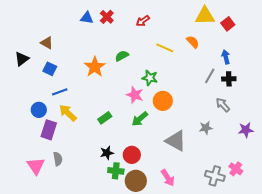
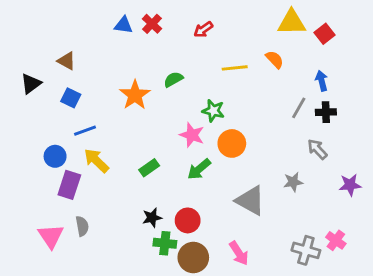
yellow line: (165, 48) -> (235, 68), turned -30

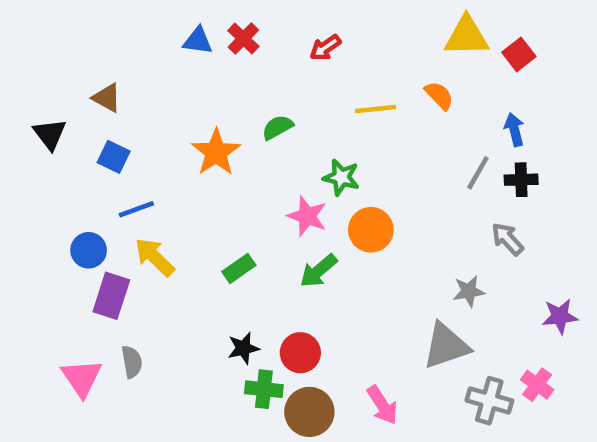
black triangle: (31, 84) -> (50, 134), turned -30
purple star: (350, 185) -> (560, 316), moved
gray triangle: (250, 200) -> (446, 346), moved, turned -48

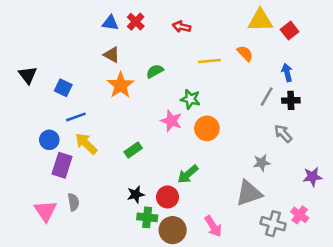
red arrow: (325, 48) -> (181, 27), turned 48
brown triangle: (107, 98) -> (112, 55), moved
green arrow: (319, 271) -> (188, 174), moved

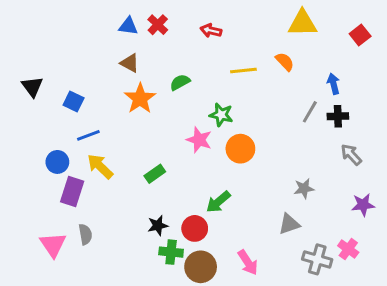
red square: (290, 31) -> (360, 35), moved
gray arrow: (283, 133) -> (351, 155), moved
gray triangle: (249, 193) -> (289, 224), size x0.7

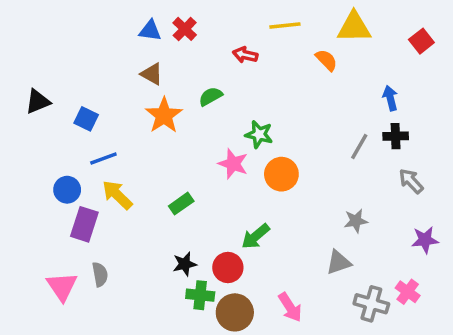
red arrow: (211, 31) -> (245, 55), moved
orange semicircle: (285, 62) -> (326, 60), moved
yellow line: (243, 70) -> (285, 26), moved
black triangle: (32, 87) -> (38, 102), turned 45
gray line: (310, 112) -> (359, 146), moved

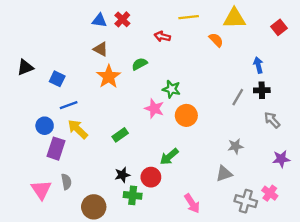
brown circle: (235, 312) -> (94, 207), moved

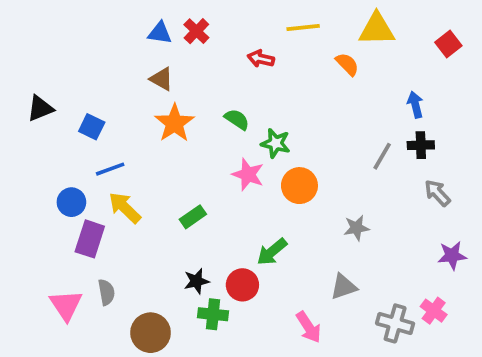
green semicircle: (139, 64) -> (237, 119), moved, turned 63
gray star: (235, 146) -> (356, 228), moved
gray triangle: (224, 174) -> (344, 287), moved

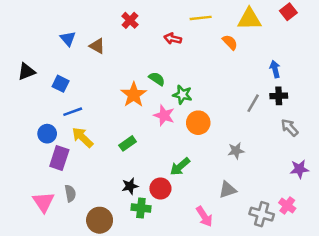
blue triangle: (160, 33) -> (68, 39), moved, turned 42
red square: (448, 44) -> (288, 12), moved
brown triangle: (162, 79) -> (97, 46), moved
orange star: (174, 123) -> (134, 95), moved

